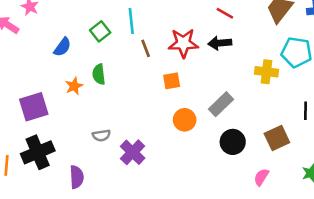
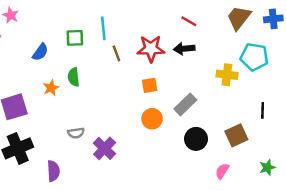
green square: (100, 31) -> (75, 38), turned 36
orange square: (172, 81) -> (150, 85), moved

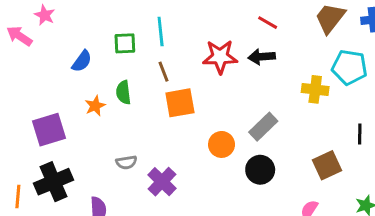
brown line: (116, 53) -> (164, 72), moved
orange square: (150, 85) -> (180, 103), moved, size x1.5
black circle: (196, 139) -> (260, 170), moved

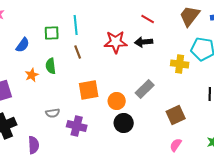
orange square: (180, 103) -> (89, 90), moved
brown square: (327, 165) -> (176, 115), moved
black circle: (260, 170) -> (124, 123), moved
purple cross: (162, 182) -> (77, 126), turned -30

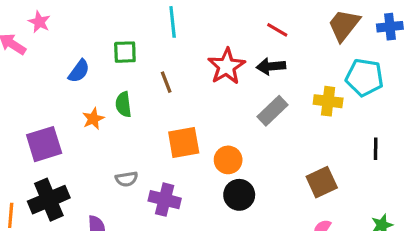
cyan line: (76, 25) -> (173, 22), moved
red star: (116, 42) -> (226, 66), turned -30
gray rectangle: (145, 89) -> (273, 111), moved

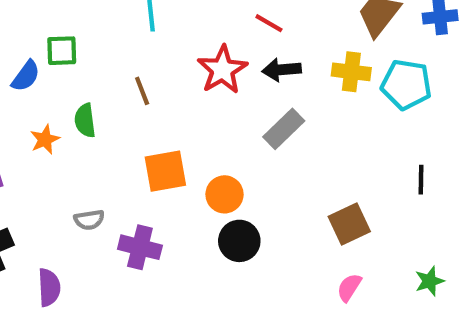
red line: (277, 30) -> (269, 23), moved
green square: (125, 52) -> (62, 51), moved
yellow cross: (328, 101) -> (351, 72), moved

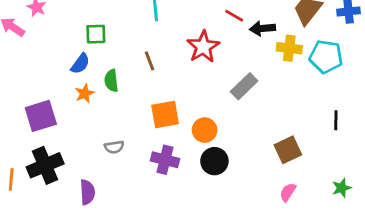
black arrow: (282, 70) -> (262, 28), moved
blue semicircle: (26, 76) -> (80, 64), moved
purple cross: (140, 247) -> (165, 160), moved

